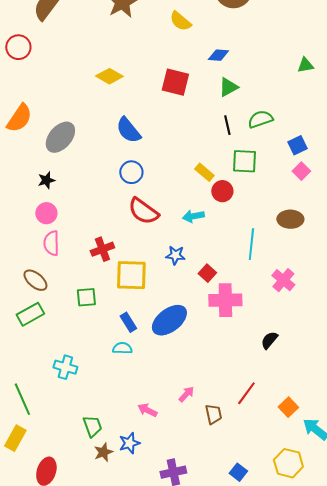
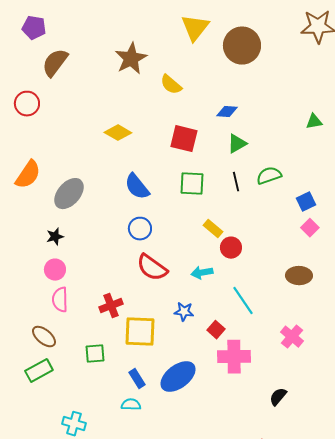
yellow semicircle: (180, 21) -> (171, 85), moved
green square: (244, 161) -> (192, 184), moved
cyan line: (251, 244) -> (243, 301), moved, turned -40

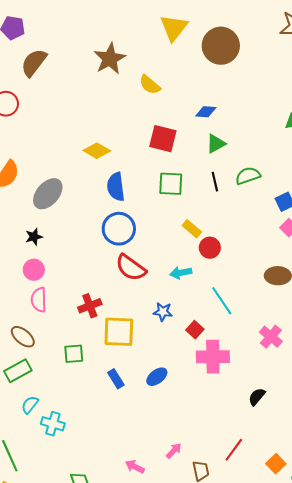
yellow diamond: (118, 133) -> (97, 151), moved
blue semicircle: (137, 187) -> (116, 187), turned 32
blue circle: (140, 229) -> (119, 229), size x1.4
blue ellipse: (178, 377) -> (157, 377), size x0.6
cyan semicircle: (131, 405) -> (30, 405), moved, turned -54

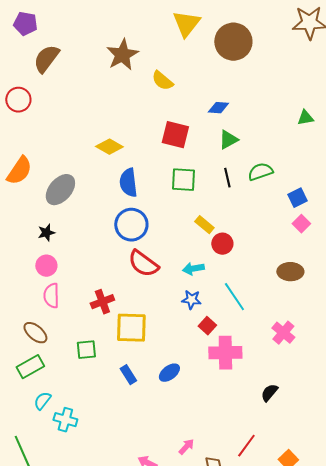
blue star: (163, 312) -> (191, 300), moved

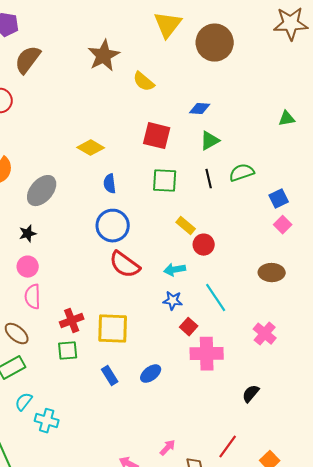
blue semicircle: (128, 183) -> (110, 184), size x0.7
red cross: (102, 302) -> (72, 321), moved

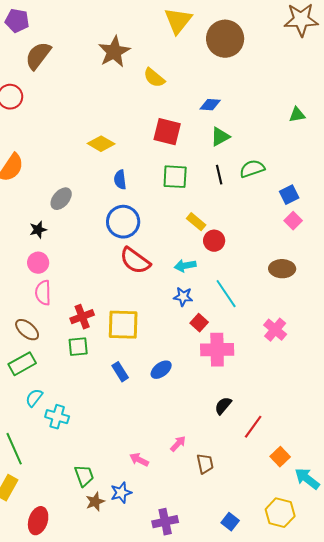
gray ellipse: (42, 191) -> (61, 199), moved, size x0.7
black semicircle: (251, 394) -> (223, 406), moved
red line: (228, 447) -> (253, 427), moved

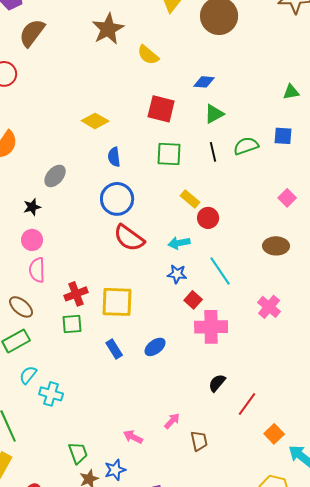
blue square: (289, 195) -> (283, 136), moved, turned 30

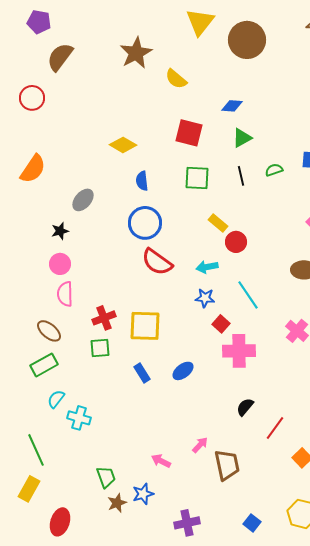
green semicircle: (246, 146) -> (274, 170), size x0.7
brown trapezoid: (199, 441) -> (227, 465), size x1.5

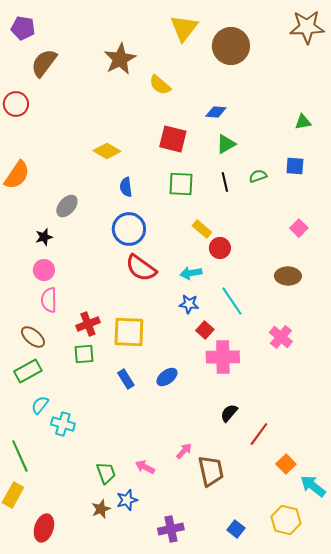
green trapezoid: (106, 477) -> (106, 473), moved

